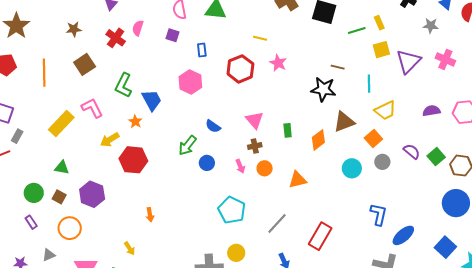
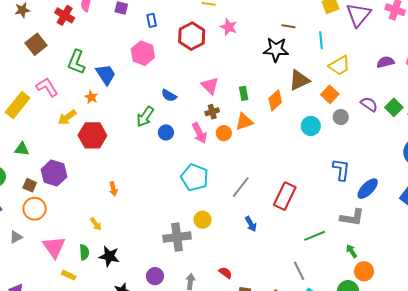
pink arrow: (240, 166) -> (199, 133), size x1.5
orange triangle: (298, 180) -> (244, 122), moved
brown square: (59, 197) -> (30, 185), moved

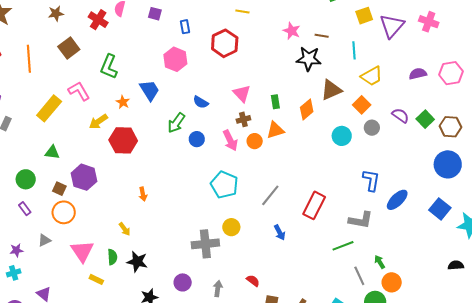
pink star: (229, 27) -> (292, 31), moved
blue trapezoid: (106, 74) -> (149, 90), moved
gray L-shape: (352, 218) -> (361, 220), moved
gray line: (299, 271) -> (359, 276), moved

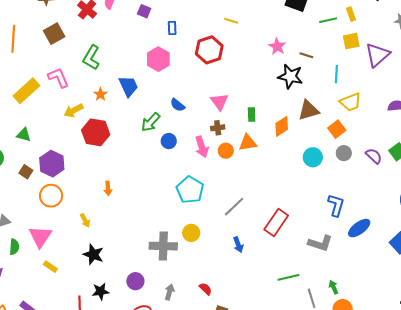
purple semicircle: (400, 116) -> (374, 156), moved
orange circle: (64, 212) -> (51, 196), moved
green line: (343, 246) -> (288, 277), moved
green semicircle: (112, 257) -> (14, 247), moved

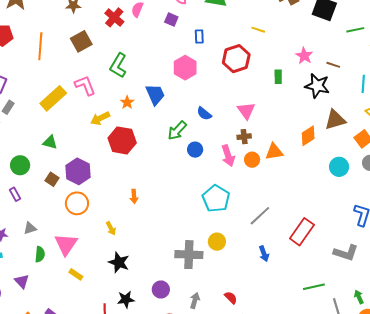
green rectangle: (252, 115) -> (278, 77), moved

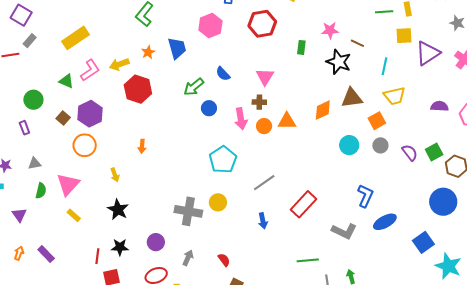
pink star: (304, 56) -> (330, 30), turned 30
pink L-shape: (85, 85) -> (90, 70), moved, turned 70

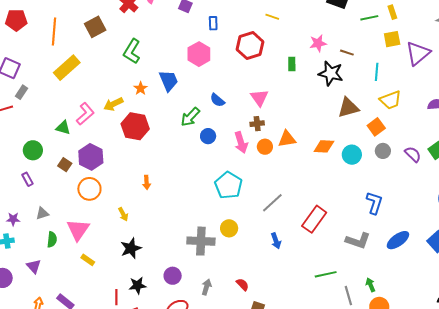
yellow rectangle: (75, 38) -> (67, 68), moved
orange diamond: (323, 110) -> (324, 146), moved, turned 35
black star: (118, 210) -> (131, 248), turned 30
blue ellipse: (385, 222) -> (398, 240), moved

